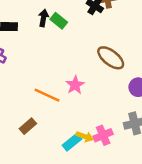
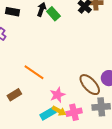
brown ellipse: (111, 58) -> (90, 85), moved
pink star: (75, 85) -> (57, 95), moved

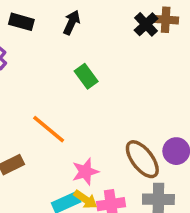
green rectangle: (53, 14) -> (86, 76), moved

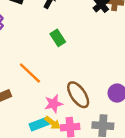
brown ellipse: (142, 159) -> (78, 95), moved

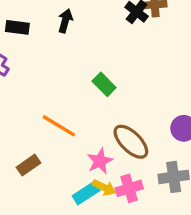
green rectangle: (58, 38) -> (104, 84), moved

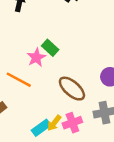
pink star: (100, 161) -> (36, 57), moved
yellow arrow: (104, 188) -> (54, 123), turned 105

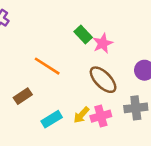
pink star: (36, 57) -> (103, 43), moved
cyan rectangle: (41, 128) -> (52, 119), moved

